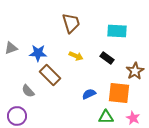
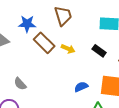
blue star: (38, 53) -> (27, 24), moved
brown rectangle: (50, 75) -> (44, 43), moved

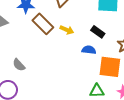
blue semicircle: (81, 87) -> (89, 50), moved, turned 32

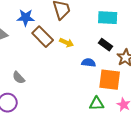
black rectangle: (98, 32) -> (106, 45), moved

